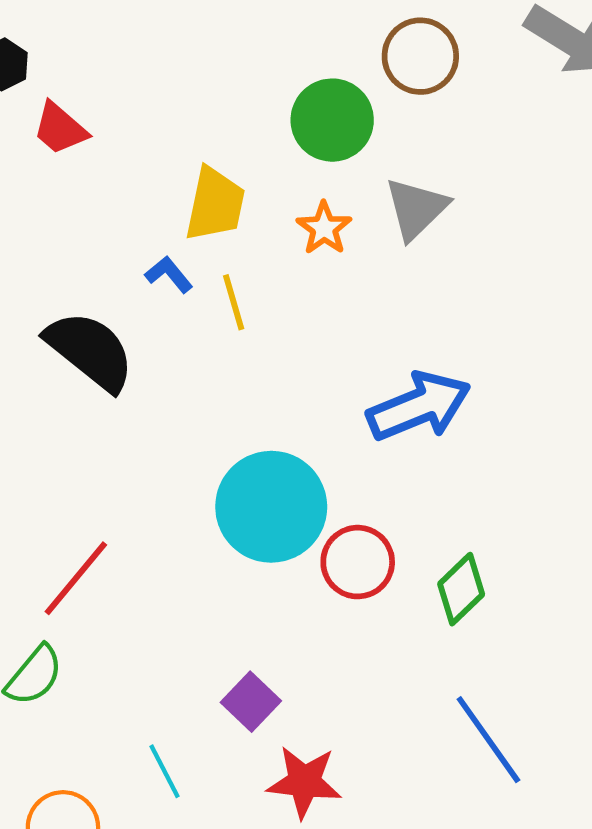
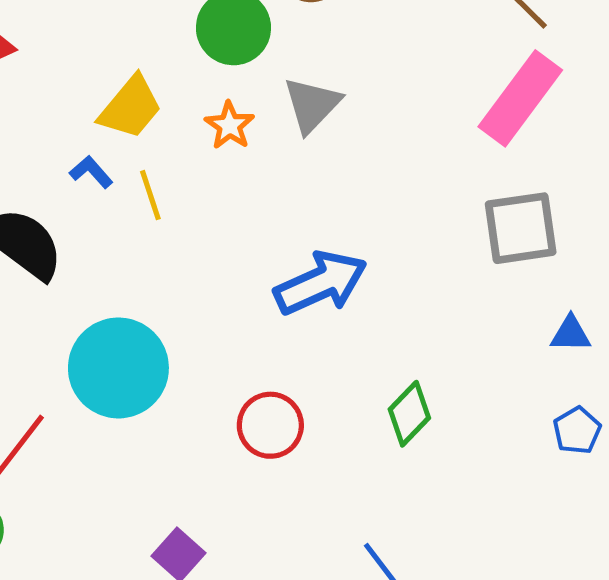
yellow trapezoid: (215, 204) -> (131, 107), turned 30
cyan circle: (271, 507) -> (118, 368), moved
green diamond: (461, 589) -> (409, 414), moved

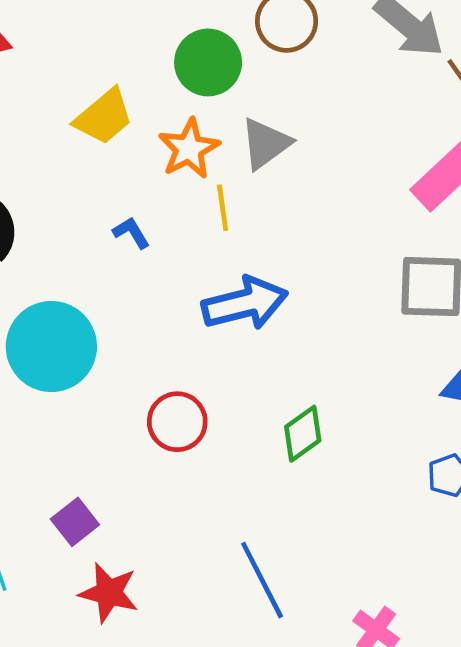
orange star: (230, 125) -> (189, 149), size x1.4
blue L-shape: (91, 172) -> (131, 233), moved
yellow line: (150, 195) -> (223, 208), moved

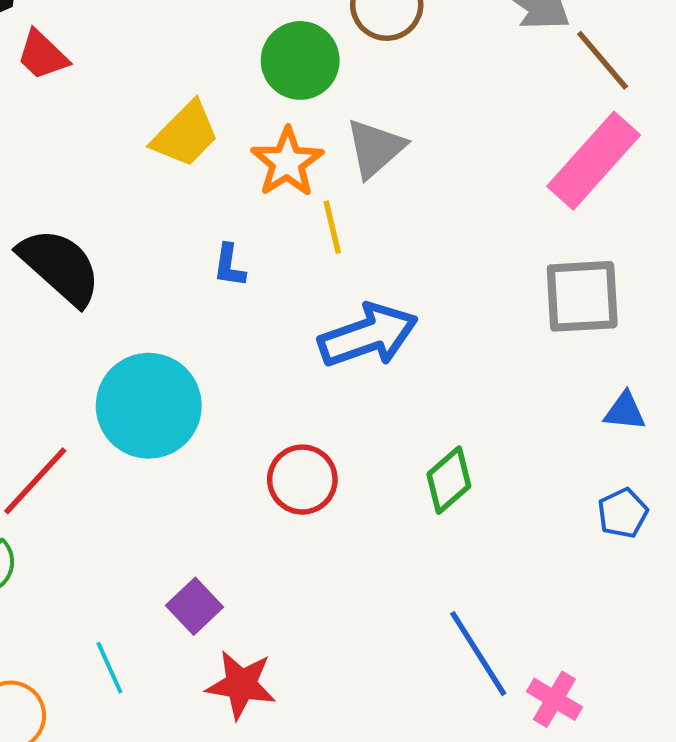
blue L-shape: (131, 233) -> (229, 266), turned -135
blue line: (262, 580) -> (478, 654), moved

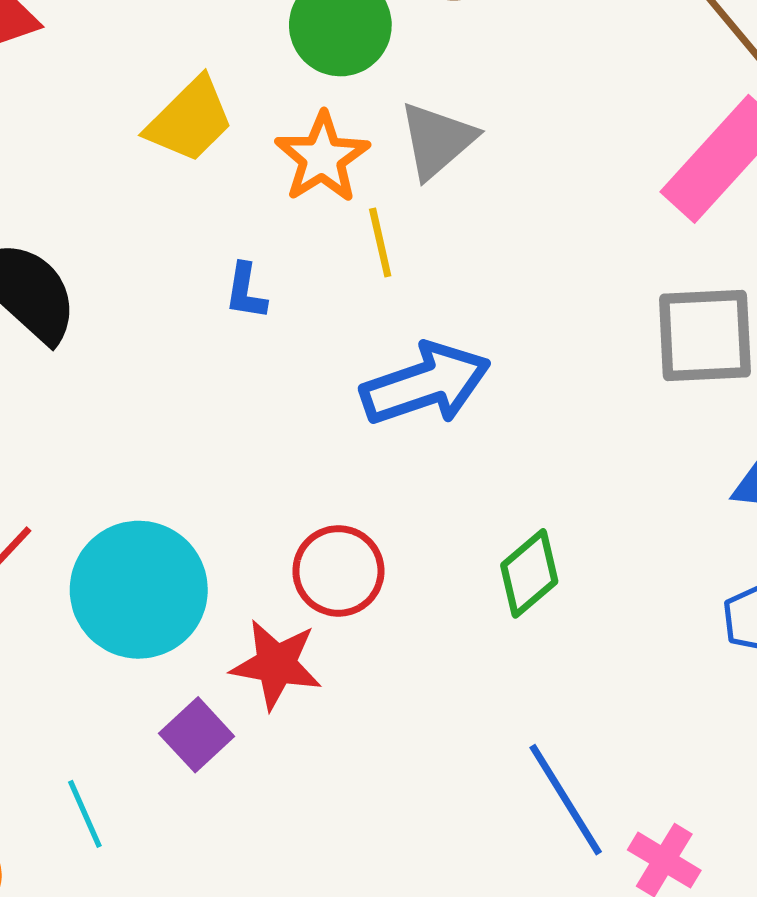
cyan circle: (149, 406) -> (139, 590), moved
red star: (241, 685) -> (276, 664), moved

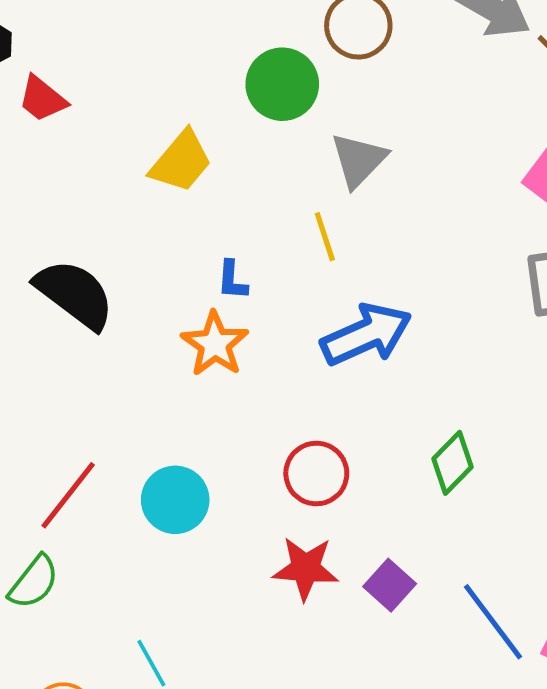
orange star: (322, 157) -> (215, 344), moved
cyan circle: (139, 590) -> (175, 500), size x0.7
red star: (276, 664) -> (306, 568), moved
purple square: (197, 735) -> (390, 585), moved

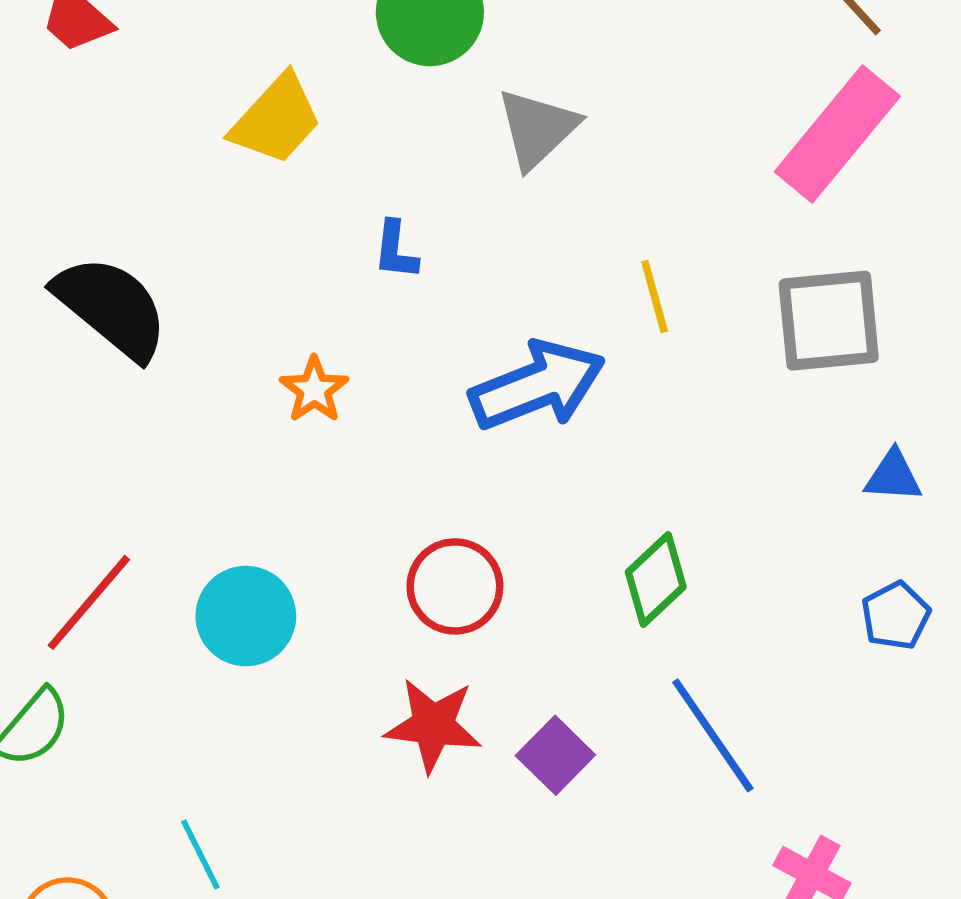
yellow line: (325, 237) -> (655, 297), moved
blue L-shape: (232, 280) -> (396, 250), moved
orange star: (215, 344) -> (314, 390), size x0.7
blue line: (493, 622) -> (713, 735), moved

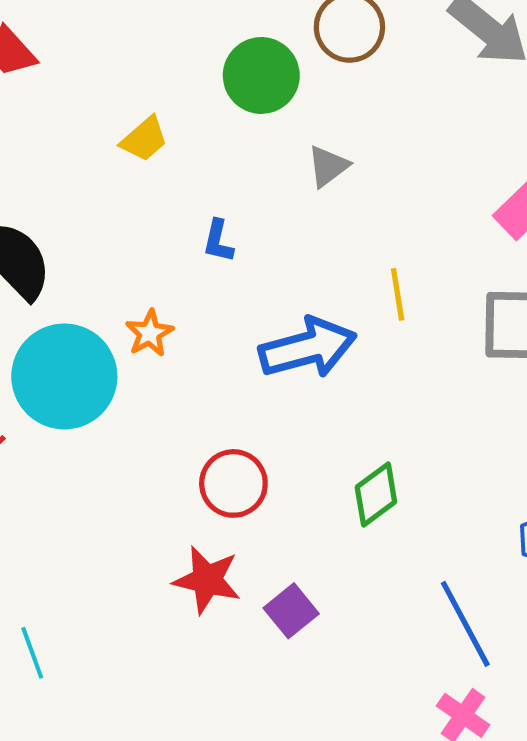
yellow trapezoid: (276, 119) -> (144, 139), size x0.7
gray triangle: (537, 129) -> (328, 166), size x0.7
cyan circle: (246, 616) -> (64, 376), moved, size x1.5
blue line: (713, 735) -> (465, 624), moved

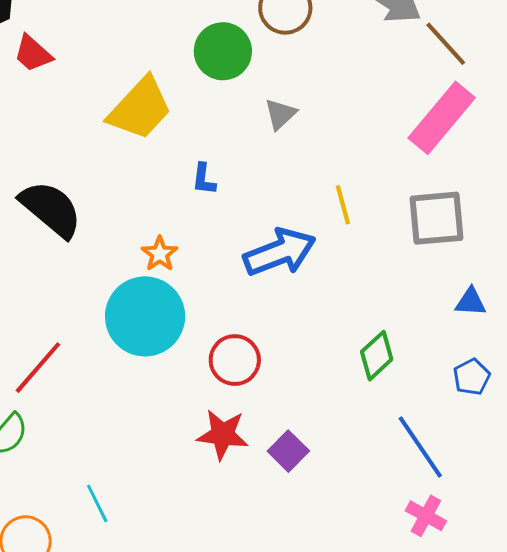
yellow trapezoid: (144, 139) -> (140, 108), size x1.8
cyan circle: (64, 376) -> (145, 316), moved
green diamond: (376, 495) -> (377, 356), moved

